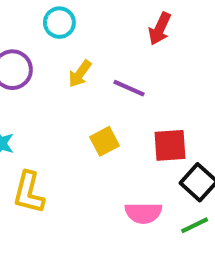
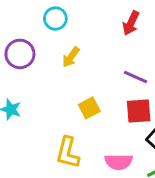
purple line: (129, 88) -> (136, 77), moved
yellow L-shape: (29, 193) -> (68, 153), moved

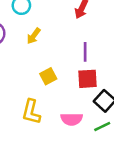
purple line: (136, 77) -> (85, 52), turned 66

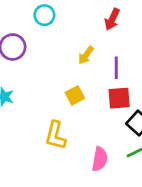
yellow arrow: (34, 36) -> (86, 55), moved
pink semicircle: (72, 119) -> (100, 159), moved, turned -80

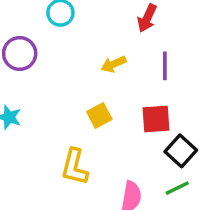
yellow arrow: (86, 55) -> (114, 64), turned 30
purple line: (116, 68) -> (165, 66), moved

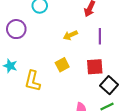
yellow L-shape: (75, 167) -> (33, 81), moved

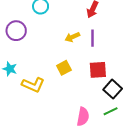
purple line: (100, 36) -> (93, 38), moved
yellow L-shape: (33, 81) -> (33, 85), turned -80

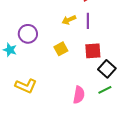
purple circle: (16, 31) -> (28, 34), moved
yellow L-shape: (33, 85) -> (26, 86), moved

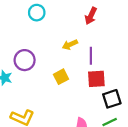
purple line: (88, 21) -> (91, 56), moved
black square: (107, 69) -> (112, 99), turned 30

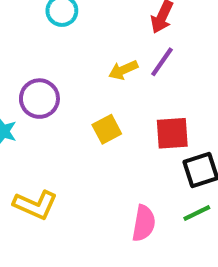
purple line: (91, 56) -> (162, 62), moved, turned 35

